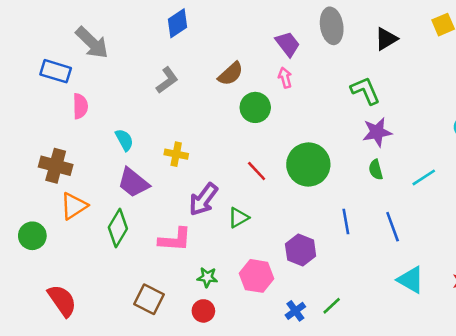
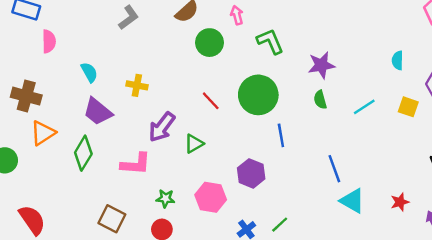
green L-shape: (365, 91) -> (270, 41), moved
blue line: (346, 222) -> (281, 135), moved
blue line: (393, 227) -> (334, 169), moved

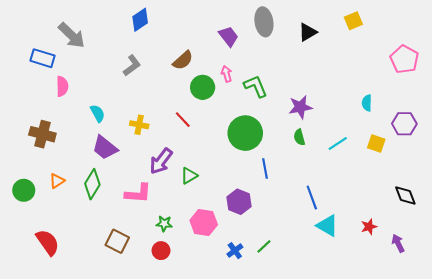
pink arrow: (237, 15) -> (227, 74), moved
red line: (211, 101) -> (183, 120), moved
orange triangle: (43, 133) -> (57, 181), moved, size x0.7

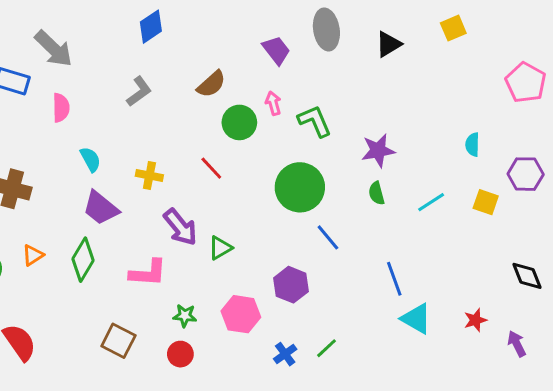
pink semicircle: (62, 86) -> (61, 108), moved
purple arrow: (161, 161) -> (180, 227), turned -76
blue line: (265, 168) -> (328, 237), turned -30

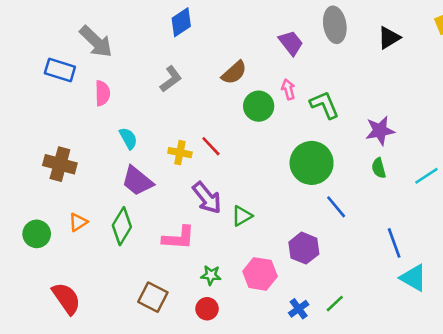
red line: (211, 168) -> (211, 146), moved

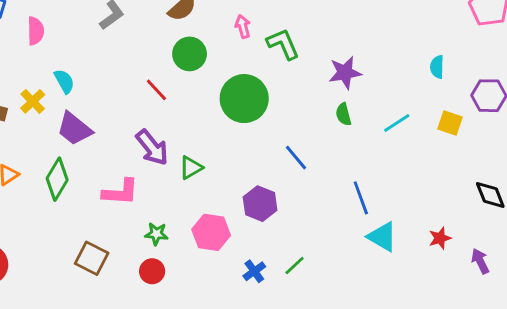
green circle: (259, 106) -> (190, 54), moved
yellow cross: (180, 153) -> (33, 101), moved, turned 35
green circle: (312, 163) -> (244, 99), moved

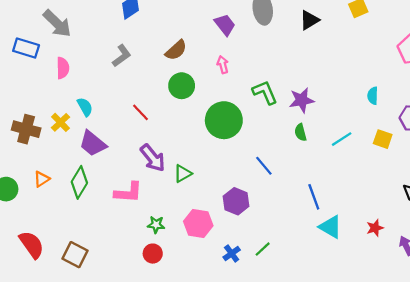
green L-shape: (283, 44) -> (265, 92), moved
red line: (156, 90) -> (141, 112), moved
brown square: (92, 258) -> (75, 255), moved

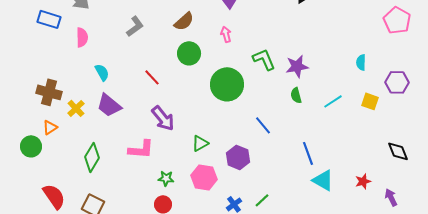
yellow cross: (61, 122) -> (76, 108), moved
green triangle: (183, 174) -> (200, 143), moved
orange triangle: (42, 179) -> (50, 127), moved
green diamond: (79, 182) -> (92, 157), moved

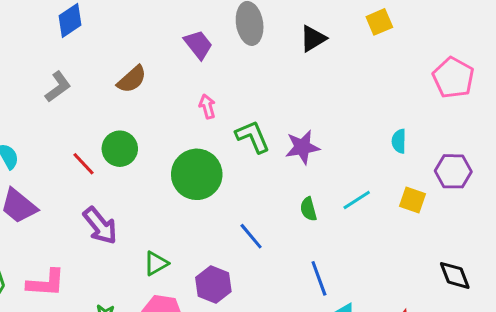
pink arrow: (226, 34) -> (207, 106), moved
green circle: (189, 53) -> (120, 149), moved
green semicircle: (296, 95) -> (308, 209), moved
pink L-shape: (141, 149) -> (46, 283), moved

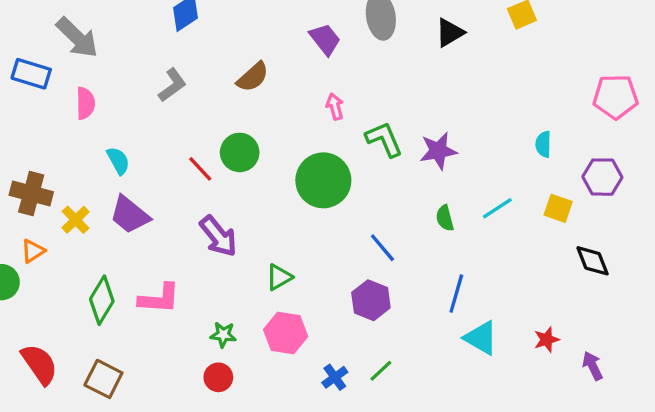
pink pentagon: (453, 78) -> (616, 97), moved, turned -30
black diamond: (455, 275) -> (593, 261), moved
blue line: (319, 278) -> (456, 294), turned 36
purple hexagon: (213, 284) -> (371, 300), moved

